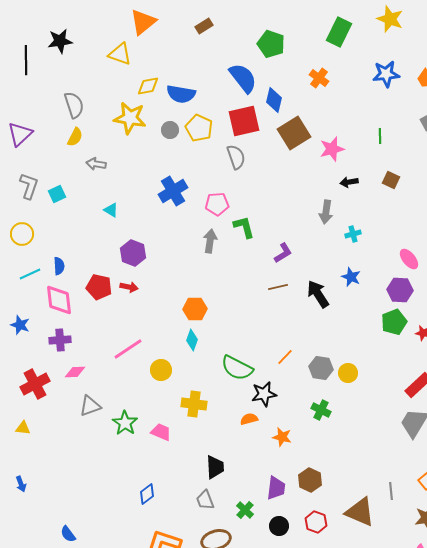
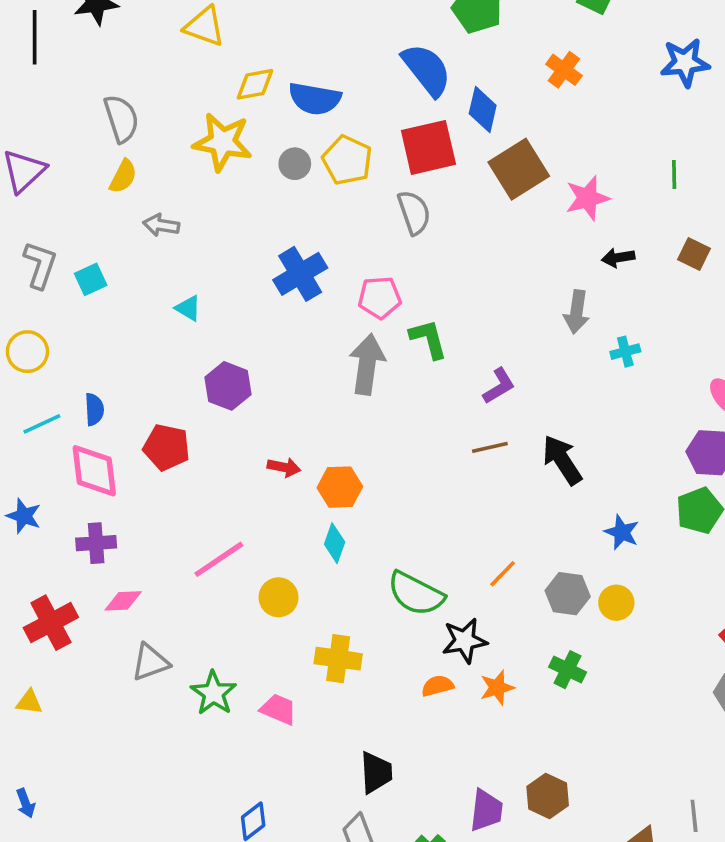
gray arrow: (210, 241) -> (367, 364), size x1.4
blue star: (351, 277) -> (622, 532), moved
red arrow: (129, 287) -> (284, 467), moved
orange star: (282, 437) -> (497, 688), moved, turned -30

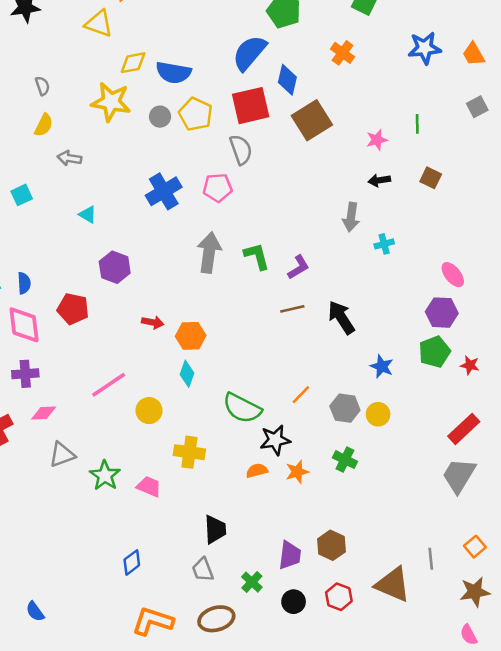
blue semicircle: (427, 70) -> (249, 53), turned -102
gray semicircle: (121, 119) -> (42, 86), size x0.6
pink star: (587, 198) -> (377, 140), moved, size x0.7
pink pentagon: (380, 297) -> (218, 188), moved
green L-shape: (428, 339) -> (257, 256), moved

